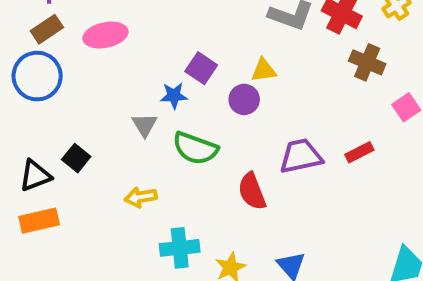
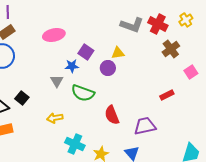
pink ellipse: (105, 35) -> (54, 35), moved
brown cross: (367, 62) -> (171, 49), turned 30
purple trapezoid: (301, 156) -> (145, 126), moved
cyan cross: (180, 248) -> (75, 144), turned 30

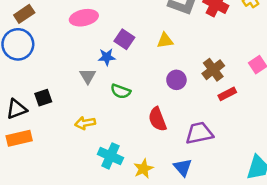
brown cross: (171, 49) -> (213, 70), moved
purple circle: (108, 68) -> (176, 80), moved
green semicircle: (83, 93) -> (121, 91), size x0.7
black square: (22, 98) -> (43, 98), turned 32

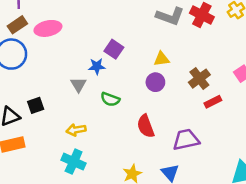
pink ellipse: (84, 18) -> (48, 28), moved
yellow triangle: (165, 41) -> (162, 59), moved
purple circle: (176, 80) -> (155, 82), moved
cyan cross: (110, 156) -> (74, 162), moved

